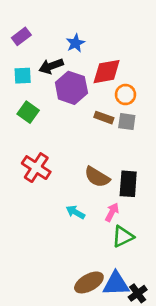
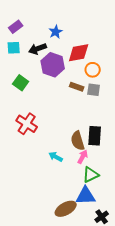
cyan square: (23, 76) -> (14, 48), moved
brown semicircle: (97, 177) -> (78, 141), moved, turned 42
blue triangle: (116, 284) -> (86, 196), moved

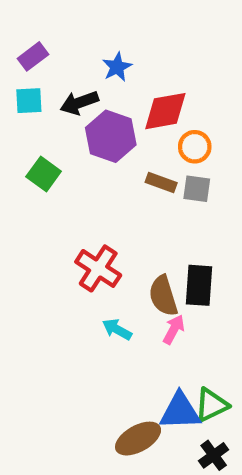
red cross: (27, 124) -> (98, 268), moved
green triangle: (91, 175) -> (212, 405), moved

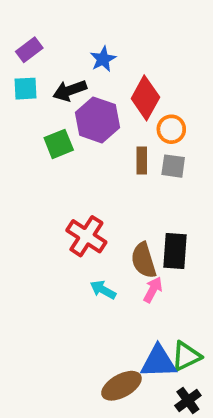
red diamond: (165, 111) -> (145, 98), turned -51
green square: (44, 174) -> (59, 144), moved, turned 32
brown rectangle: (161, 182) -> (142, 161), turned 70

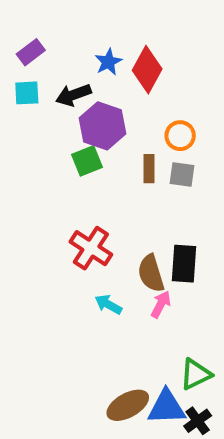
red diamond: (145, 98) -> (147, 70), moved
green square: (59, 144) -> (87, 161), moved
blue triangle: (158, 362) -> (167, 407), moved

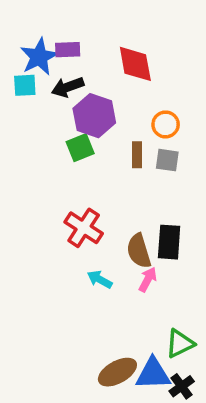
purple rectangle: (31, 52) -> (68, 50), moved, turned 35
blue star: (108, 62) -> (39, 57), moved, size x1.5
red diamond: (147, 70) -> (135, 64), turned -39

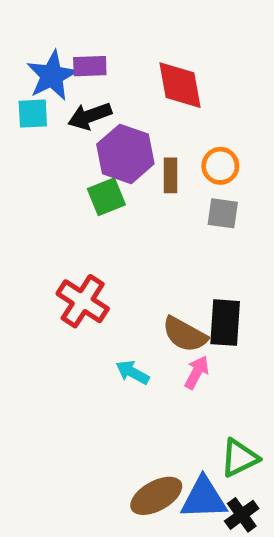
brown rectangle: (137, 155) -> (170, 175), moved
red cross: (84, 228) -> (83, 301), moved
brown semicircle: (139, 251) -> (185, 334), turned -44

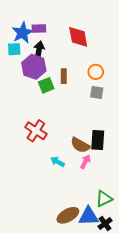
black arrow: (90, 116) -> (39, 50), turned 120
purple hexagon: (125, 154) -> (34, 67), moved
brown rectangle: (170, 175) -> (64, 76), moved

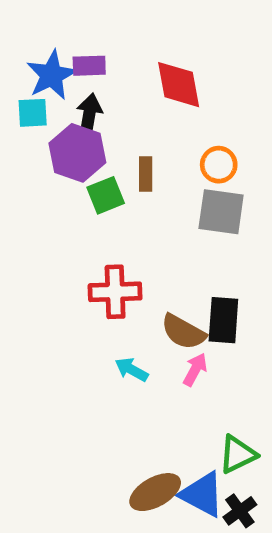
gray square: (97, 93) -> (221, 212), size x1.5
red cross: (36, 131) -> (115, 292), moved, turned -35
blue triangle: (89, 216) -> (202, 494), turned 30

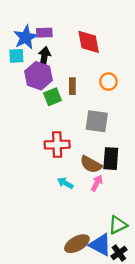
gray square: (221, 212) -> (97, 121), moved

